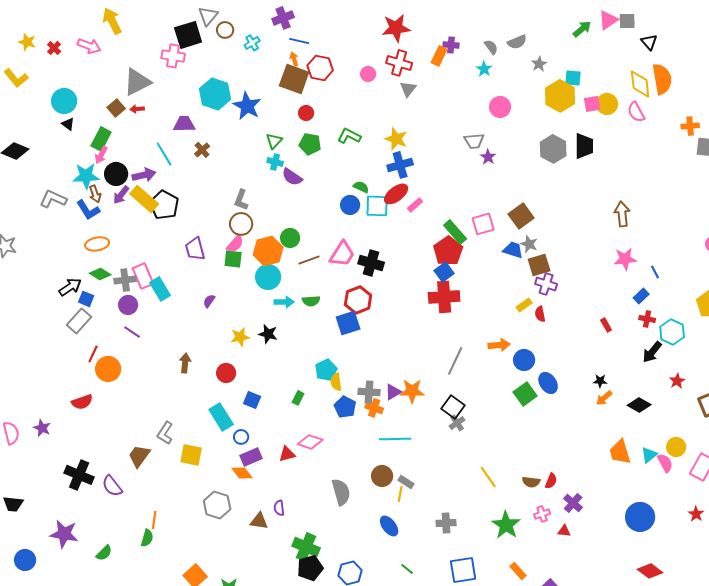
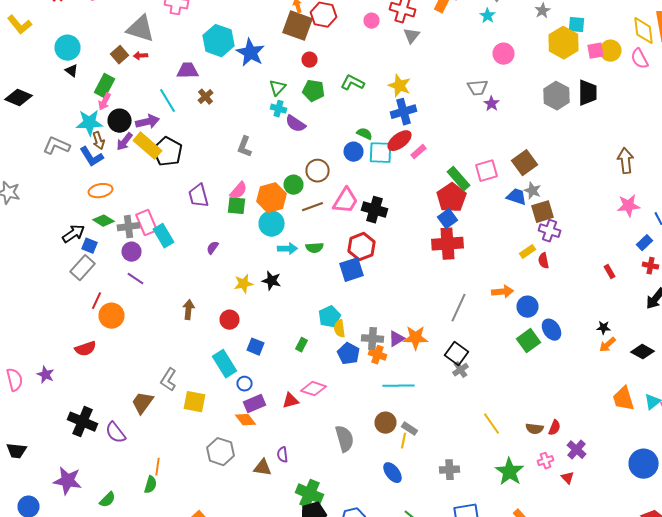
gray triangle: (137, 82) -> (140, 29), turned 44
brown circle: (241, 224) -> (318, 171), moved
red triangle: (564, 531) -> (568, 478), turned 40

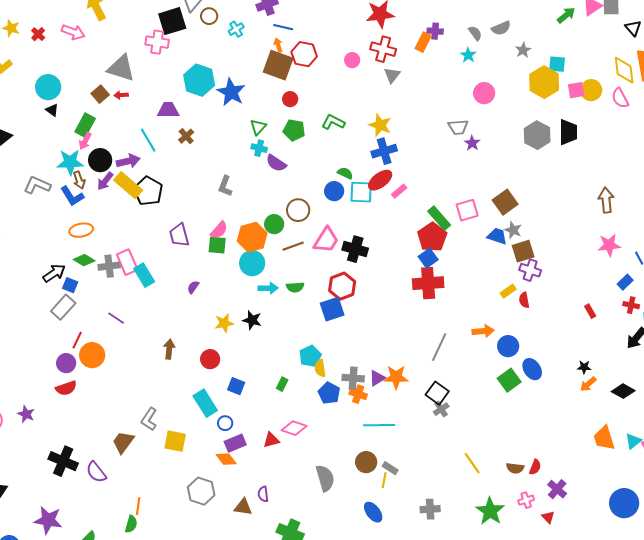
purple circle: (132, 252) -> (66, 363), moved

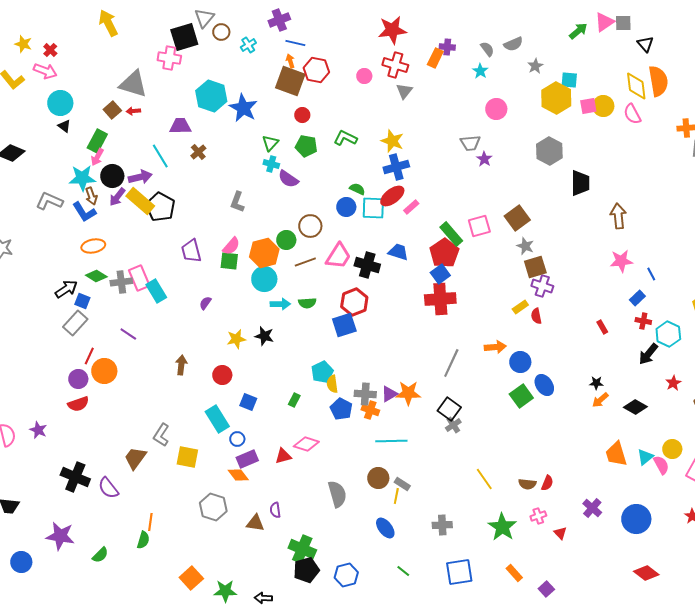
pink arrow: (73, 32) -> (45, 71), moved
black trapezoid: (568, 132) -> (580, 183), moved
blue trapezoid: (497, 236) -> (398, 252), moved
purple cross: (557, 489) -> (592, 508), moved

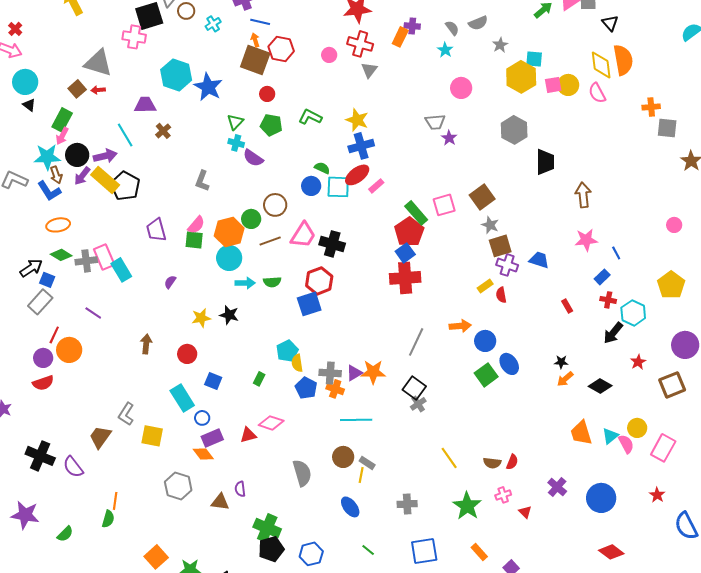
blue trapezoid: (398, 252) -> (539, 260), moved

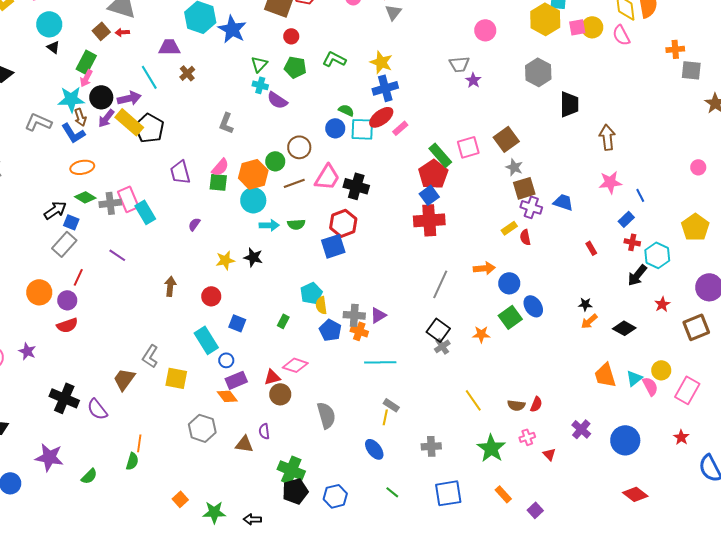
orange circle: (69, 350) -> (39, 292), moved
orange star: (373, 372) -> (481, 334), moved, size x0.7
brown circle: (343, 457) -> (280, 394), moved
orange square: (156, 557) -> (180, 499), size x0.7

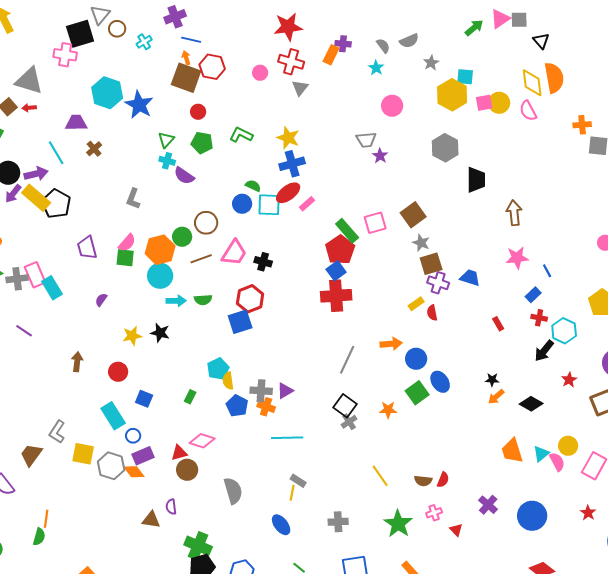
black cross: (356, 186) -> (263, 262), size x0.7
gray hexagon: (202, 428) -> (111, 466), moved

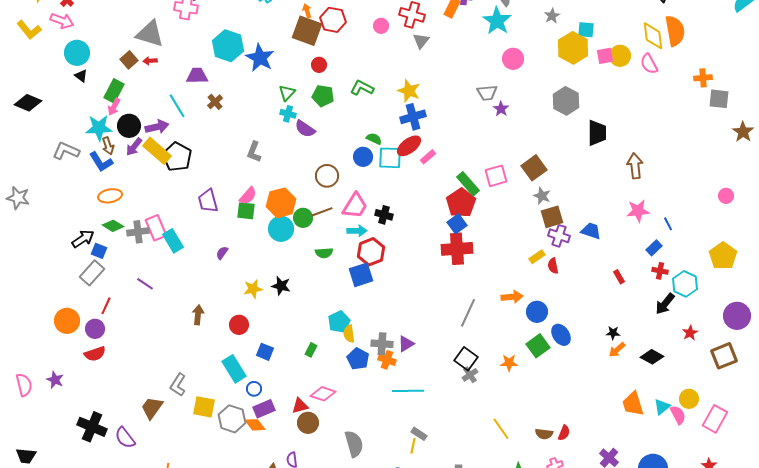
cyan star: (376, 68) -> (497, 21), size x1.8
green circle: (182, 237) -> (303, 218), moved
cyan arrow: (176, 301) -> (357, 231), moved

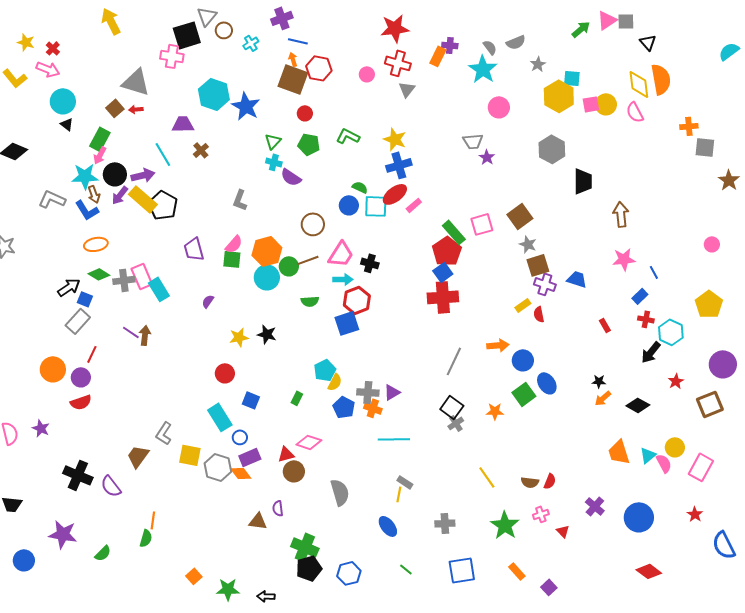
brown arrow: (198, 315) -> (145, 335), moved
yellow semicircle: (349, 334) -> (335, 382), turned -144

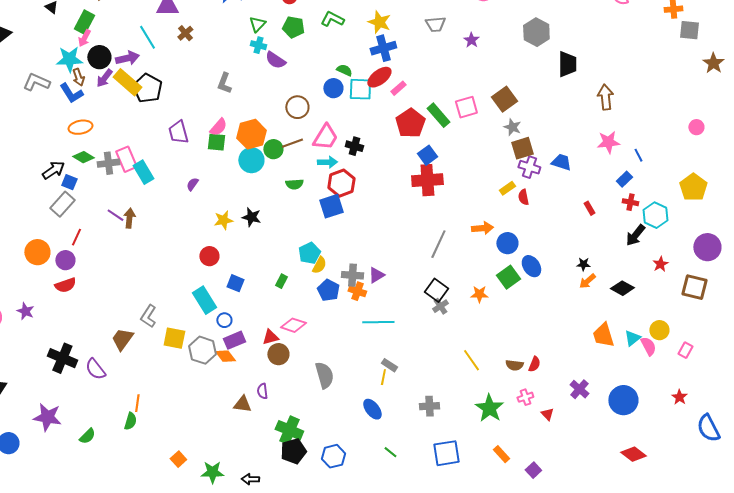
gray trapezoid: (473, 141) -> (435, 24), moved
red pentagon: (447, 251) -> (410, 123), moved
brown square: (710, 404) -> (694, 287), turned 36
pink rectangle: (701, 467) -> (685, 350), size x0.6

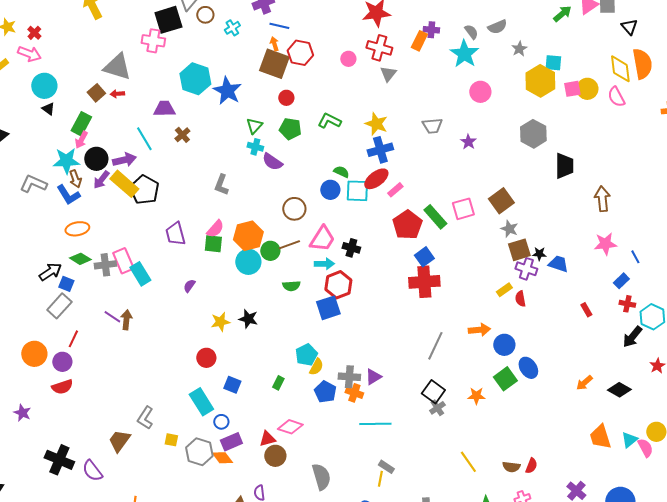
black star: (583, 264) -> (539, 254), moved
yellow square: (174, 338) -> (171, 440), size x0.6

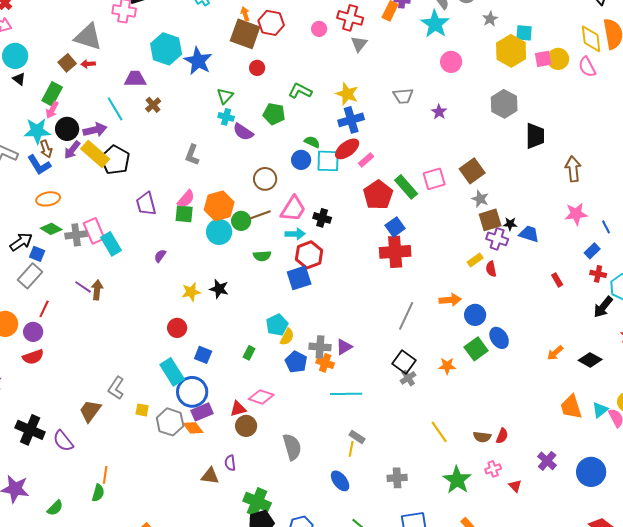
green pentagon: (290, 129) -> (274, 114), moved
blue circle: (221, 422) -> (192, 392), size x2.0

